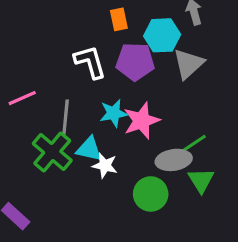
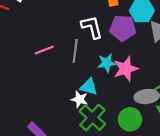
gray line: (66, 117) -> (75, 51), moved
green cross: (52, 152) -> (92, 118), moved
white star: (105, 165) -> (79, 99), moved

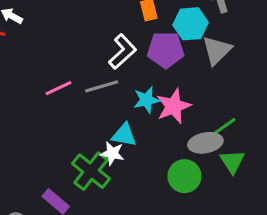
white L-shape: (92, 27) -> (122, 52), turned 65
gray line: (75, 51) -> (102, 86), turned 70
green cross: (92, 118) -> (91, 171), moved

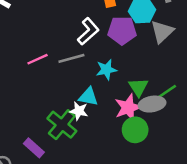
pink star: (173, 106) -> (128, 108), moved
green triangle: (232, 161) -> (138, 87), moved

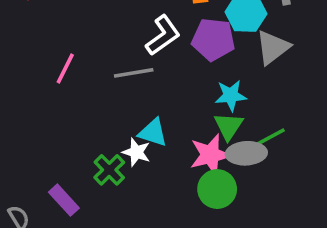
pink line: (38, 59) -> (65, 69), moved, turned -45
cyan star: (106, 70) -> (231, 96), moved
green cross: (62, 125) -> (109, 170), size x0.7

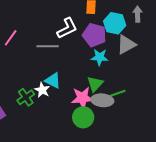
cyan star: (231, 96) -> (100, 57), moved

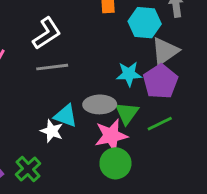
white L-shape: (67, 28) -> (47, 33), moved
purple pentagon: (94, 35) -> (160, 81), moved, turned 30
green cross: (26, 97) -> (28, 169), moved
gray ellipse: (102, 100) -> (100, 104), moved

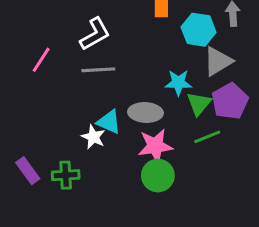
purple pentagon: (160, 81) -> (230, 101), moved
green triangle: (127, 113) -> (199, 104), moved
green cross: (28, 169) -> (66, 175), turned 35

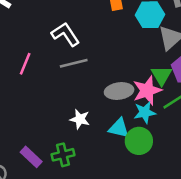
white L-shape: (95, 34) -> (65, 34), turned -84
cyan star: (178, 83) -> (145, 112), moved
cyan triangle: (109, 122) -> (119, 128), moved
pink star: (155, 146) -> (147, 90), moved

